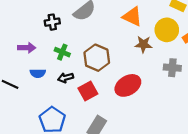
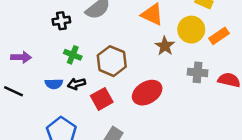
brown star: (143, 44) -> (165, 46), turned 30
purple arrow: (27, 48) -> (21, 57), moved
blue semicircle: (38, 73) -> (54, 84), moved

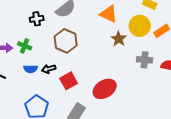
green cross: (73, 55) -> (25, 46), moved
brown hexagon: (112, 61) -> (66, 41), moved
red ellipse: (147, 93) -> (105, 89), moved

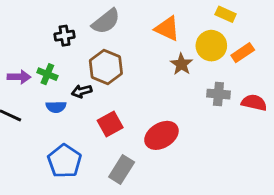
black arrow: (49, 69) -> (82, 91), moved

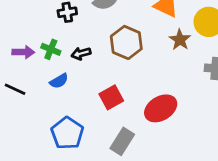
brown hexagon: (106, 67) -> (126, 42), moved
black arrow: (82, 91) -> (81, 53), moved
blue semicircle: (56, 107) -> (59, 81), turned -30

